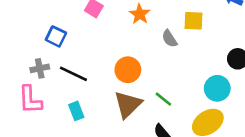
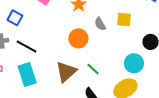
yellow square: (193, 21) -> (124, 19), moved
orange circle: (128, 70) -> (78, 38), moved
cyan rectangle: (76, 111) -> (27, 75), size x1.6

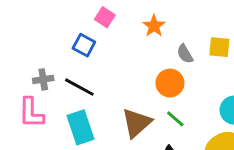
blue square: (15, 18) -> (84, 45), moved
orange circle: (78, 38) -> (170, 83), moved

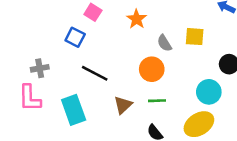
black line: (79, 87) -> (95, 73), moved
green line: (175, 119) -> (157, 101), turned -42
brown triangle: (137, 123) -> (123, 105), size x0.7

